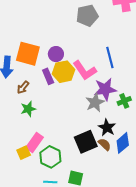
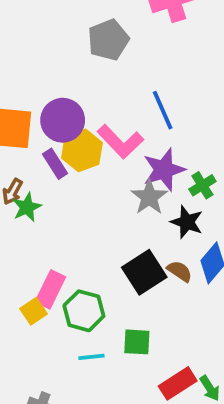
purple circle: (56, 54) -> (63, 120), size x1.5
green star: (28, 109) -> (27, 207), moved
black star: (107, 128) -> (187, 222), moved

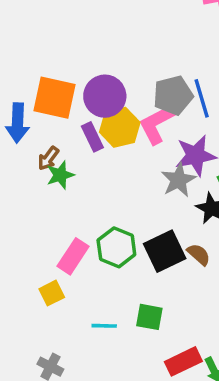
gray pentagon: (108, 40) -> (173, 95), moved
pink L-shape: (120, 142) -> (158, 123), turned 99
yellow square: (34, 311) -> (52, 293), moved
green hexagon: (84, 311) -> (116, 247), moved

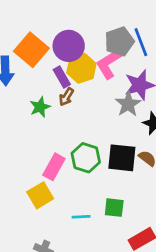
orange square: (55, 98) -> (31, 50), turned 32
brown arrow: (48, 158) -> (66, 97), moved
black square: (165, 251) -> (122, 158), turned 36
yellow square: (52, 293) -> (40, 195), size x1.4

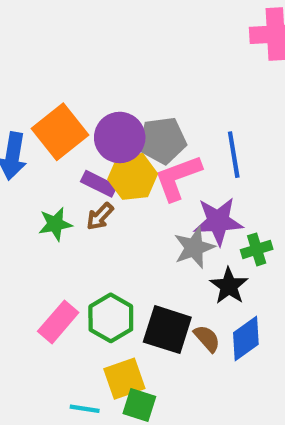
gray pentagon: (119, 42) -> (162, 140), moved
purple rectangle: (62, 77) -> (99, 184), turned -45
yellow square: (40, 195) -> (124, 379), moved

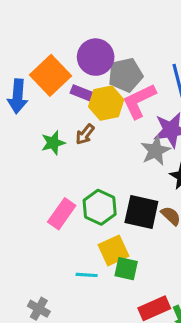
purple circle: (120, 137) -> (96, 57), moved
purple rectangle: (99, 184) -> (83, 94), moved

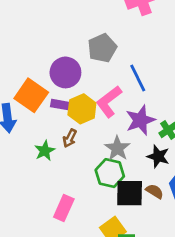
gray pentagon: (125, 75) -> (102, 48), moved
gray star: (156, 151) -> (117, 148), moved
green hexagon: (100, 207) -> (110, 173), moved

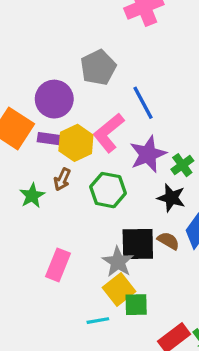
gray star: (117, 148) -> (118, 262), moved
green hexagon: (110, 173) -> (108, 190), moved

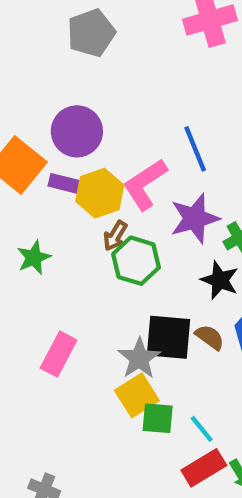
gray pentagon: (98, 68) -> (91, 33), moved
brown arrow: (62, 179) -> (115, 236), moved
cyan line: (98, 321) -> (202, 429), moved, turned 55

